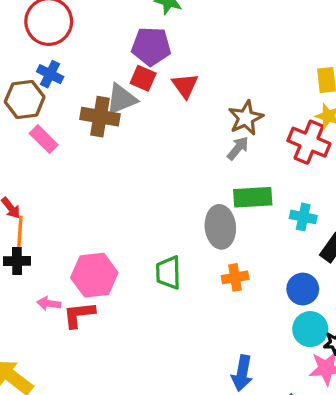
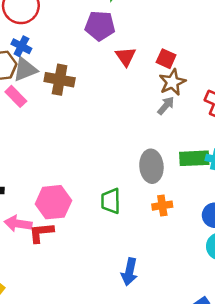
red square: (143, 78) -> (166, 59), moved
gray triangle: (121, 99) -> (25, 70), moved
green rectangle: (253, 197) -> (194, 158), moved
pink arrow: (49, 303) -> (18, 224), size x1.5
blue arrow: (242, 373) -> (129, 272), moved

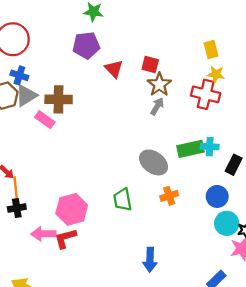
pink rectangle: (16, 96) -> (45, 120), moved
gray ellipse: (151, 166) -> (154, 162), turned -40

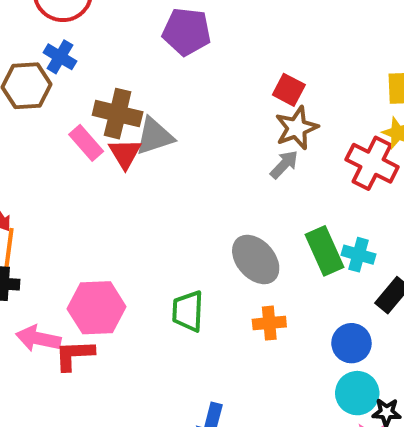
red triangle: (114, 69) -> (125, 154), moved
gray triangle: (26, 96) -> (154, 136), moved
green rectangle: (190, 149) -> (324, 251), turned 65

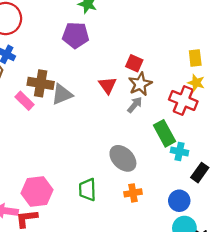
red triangle: (125, 154) -> (108, 85), moved
green rectangle: (324, 251) -> (164, 133), moved

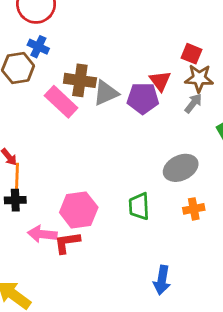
purple pentagon: (75, 35) -> (143, 98), moved
brown star: (140, 84) -> (199, 78), turned 30
pink rectangle: (24, 101) -> (61, 102), size x1.4
gray ellipse: (123, 158) -> (181, 168), turned -68

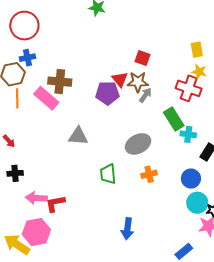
blue cross: (38, 47) -> (27, 58), turned -35
brown star: (199, 78) -> (138, 82), moved
gray triangle: (106, 93) -> (78, 136), moved, turned 30
orange line: (17, 176) -> (17, 98), moved
pink hexagon: (79, 210) -> (36, 232), moved

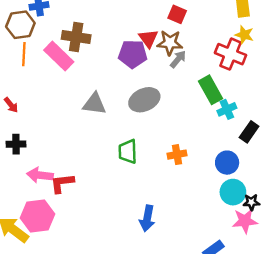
cyan cross: (188, 134) -> (227, 109), turned -35
gray ellipse: (138, 144) -> (144, 100), moved

